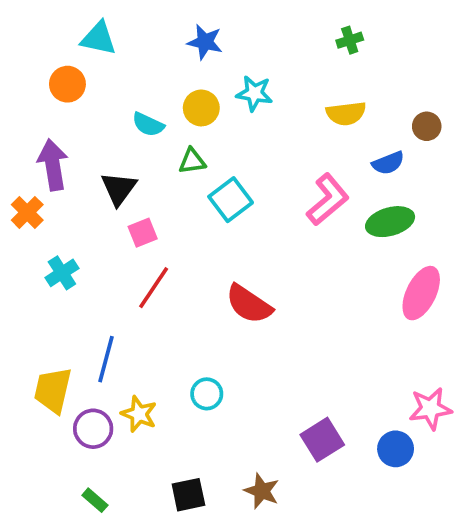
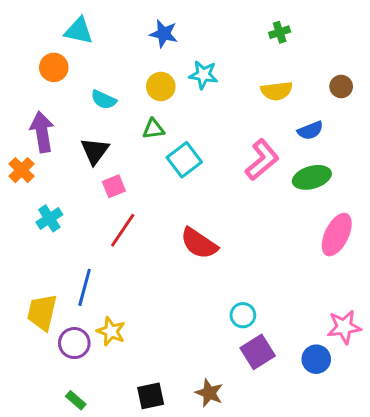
cyan semicircle: (148, 124) -> (104, 100), moved
brown circle: (427, 126) -> (341, 86), moved
cyan circle: (207, 394) -> (243, 315), moved

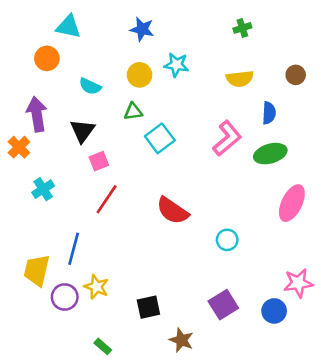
blue semicircle: (310, 130) -> (269, 113), turned -65
cyan circle: (243, 315) -> (227, 240), moved
black square: (151, 396) -> (148, 307), moved
green rectangle: (76, 400) -> (103, 346), moved

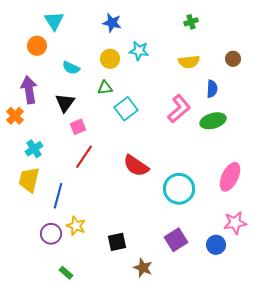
cyan triangle: (68, 27) -> (54, 21), turned 45
pink ellipse: (292, 203) -> (230, 177), moved
cyan circle: (227, 240) -> (179, 189), size x1.8
yellow trapezoid: (37, 270) -> (29, 180), moved
green rectangle: (103, 346) -> (66, 273), moved

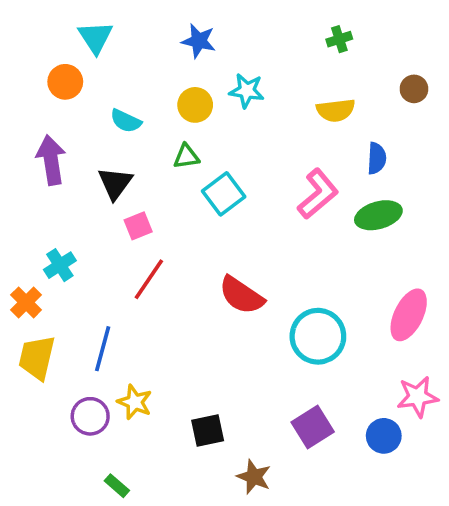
brown circle: (233, 59) -> (414, 89), moved
orange cross: (15, 116) -> (26, 302), moved
yellow trapezoid: (29, 180) -> (37, 358), moved

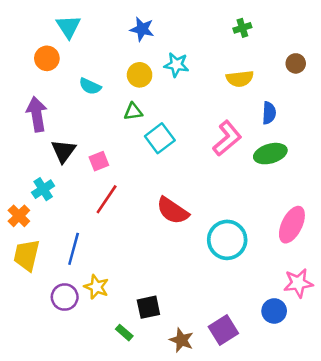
black triangle: (115, 183) -> (63, 151), moved
purple square: (313, 427) -> (223, 330), moved
green rectangle: (117, 486) -> (124, 333), moved

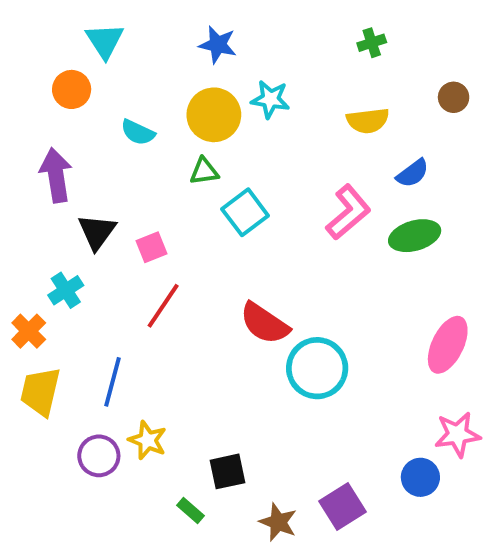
yellow circle: (140, 75) -> (214, 115), size x1.4
blue semicircle: (269, 113) -> (413, 173), turned 50
cyan circle: (227, 240) -> (317, 368), moved

